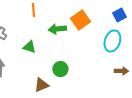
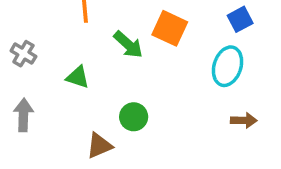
orange square: (80, 20) -> (170, 28), turned -30
green arrow: (57, 29) -> (128, 45), turned -132

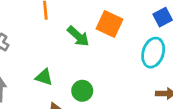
green triangle: (78, 77) -> (44, 77), moved

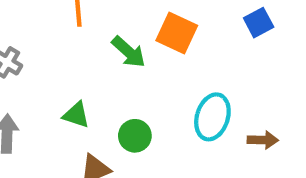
cyan ellipse: (153, 53) -> (212, 117), moved

